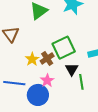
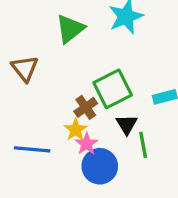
yellow star: (32, 59) -> (76, 130), moved
blue circle: (38, 95) -> (100, 166), moved

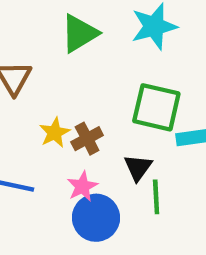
green square: (113, 89) -> (156, 107), moved, turned 33
yellow star: (76, 130) -> (55, 133), moved

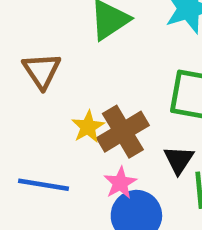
brown cross: (87, 139) -> (123, 132), size x1.5

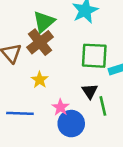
brown cross: (123, 132) -> (40, 42), moved

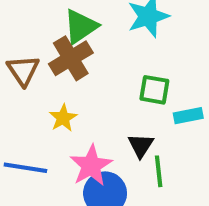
green square: (94, 56) -> (154, 90), size x0.7
pink star: (60, 107) -> (91, 166), size x1.5

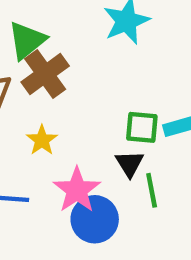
green triangle: (81, 26) -> (27, 40), moved
green square: (154, 90) -> (142, 127), moved

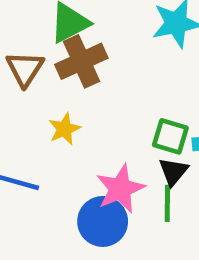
black triangle: (130, 164) -> (173, 172), moved
pink star: (77, 190) -> (120, 189), moved

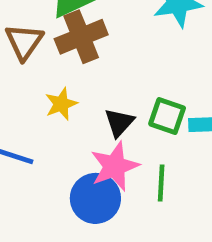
black triangle: (173, 172) -> (119, 122), moved

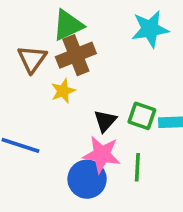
yellow star: (61, 104) -> (63, 91), moved
pink star: (115, 166) -> (102, 154), turned 30

